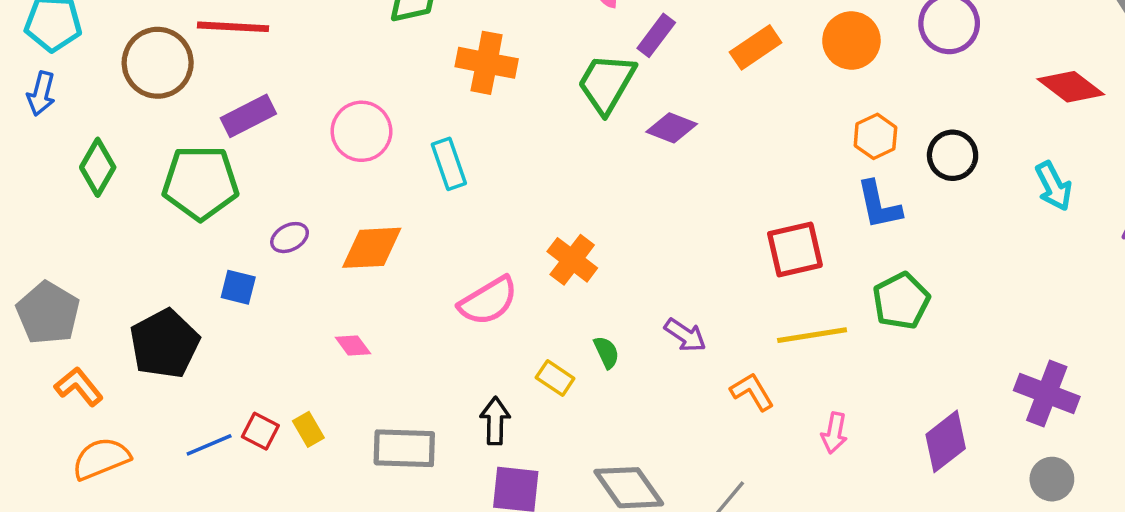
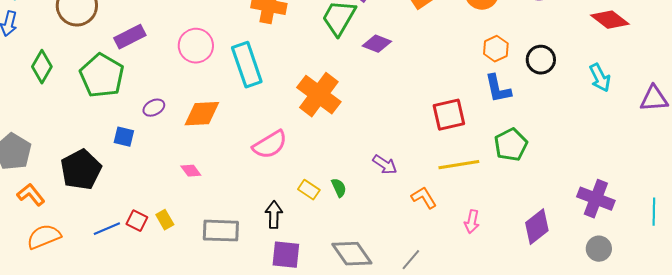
cyan rectangle: (449, 164) -> (247, 65), size x1.5
green pentagon: (200, 183) -> (102, 76), turned 30
orange cross: (572, 260) -> (319, 95), moved, size x1.5
green semicircle: (606, 352) -> (339, 188), moved

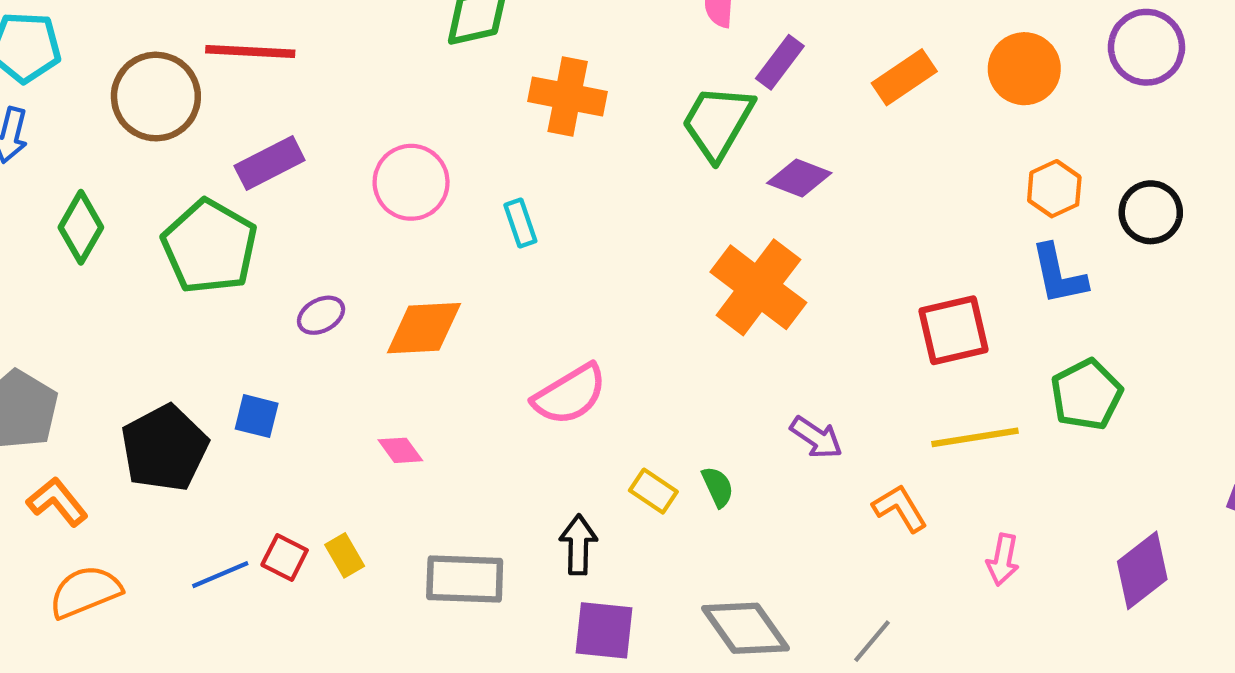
cyan rectangle: (247, 65) -> (520, 223), size x0.5
orange cross: (319, 95) -> (758, 287), moved
blue square: (124, 137) -> (257, 416), moved

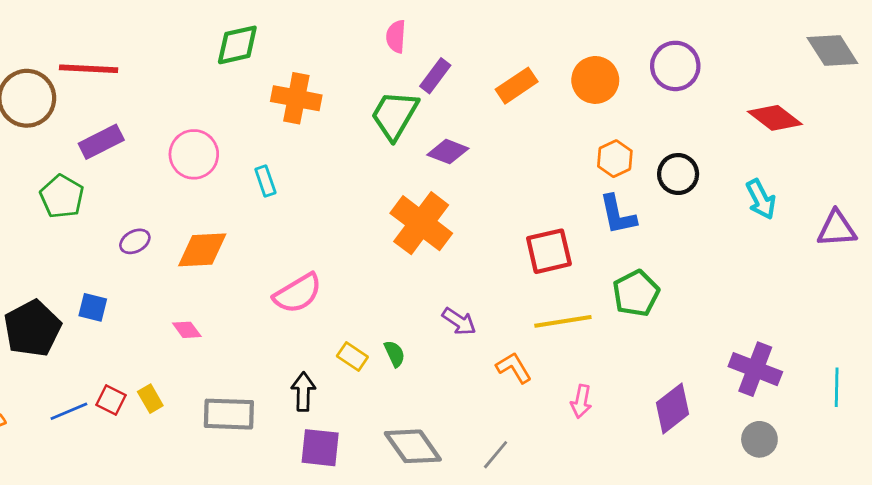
green pentagon: (210, 247) -> (62, 196), size x0.7

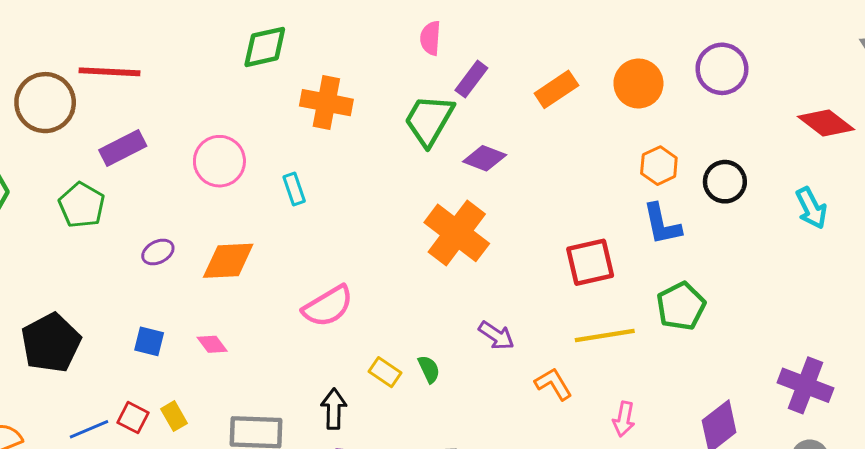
blue square: (93, 307) -> (149, 341), moved

